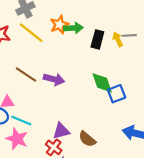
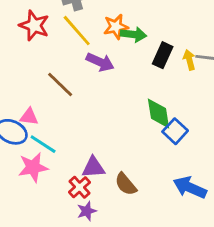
purple arrow: (54, 79) -> (100, 62), moved
blue square: (117, 94) -> (175, 131), turned -36
pink star: (17, 139) -> (33, 167), turned 30

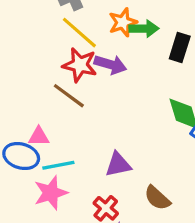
red star: (34, 26) -> (80, 65), moved
cyan line: (43, 144) -> (58, 165), turned -36
purple triangle: (93, 167) -> (118, 165), moved

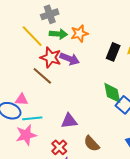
green arrow: (144, 29) -> (58, 34), moved
yellow line: (79, 33) -> (32, 36), moved

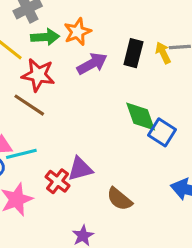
purple arrow: (70, 59) -> (92, 64), moved, turned -42
cyan line: (32, 118) -> (21, 154), moved
red cross: (59, 147) -> (58, 181), moved

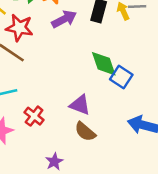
purple triangle: (80, 169) -> (80, 105), moved, turned 35

